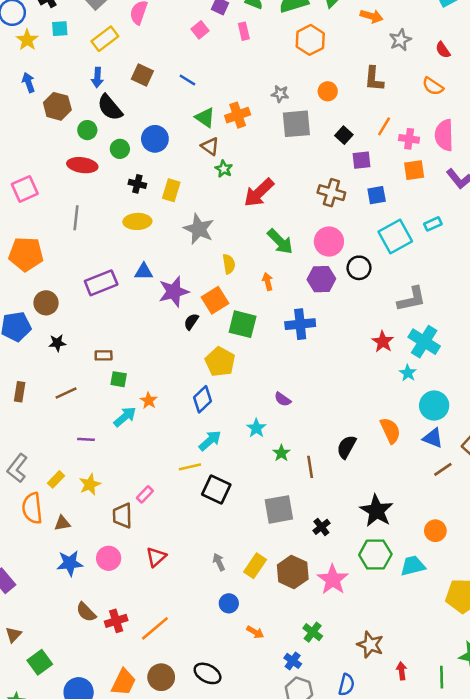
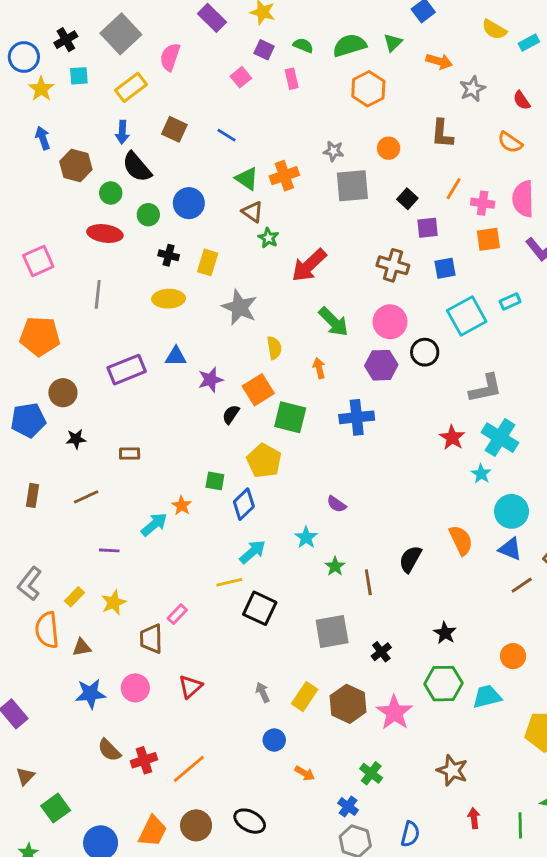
purple star: (174, 292) -> (211, 380), size x0.7
green square: (119, 379) -> (215, 481), moved
black star: (377, 511) -> (445, 633), size x0.6
brown star: (370, 645) -> (452, 770), moved

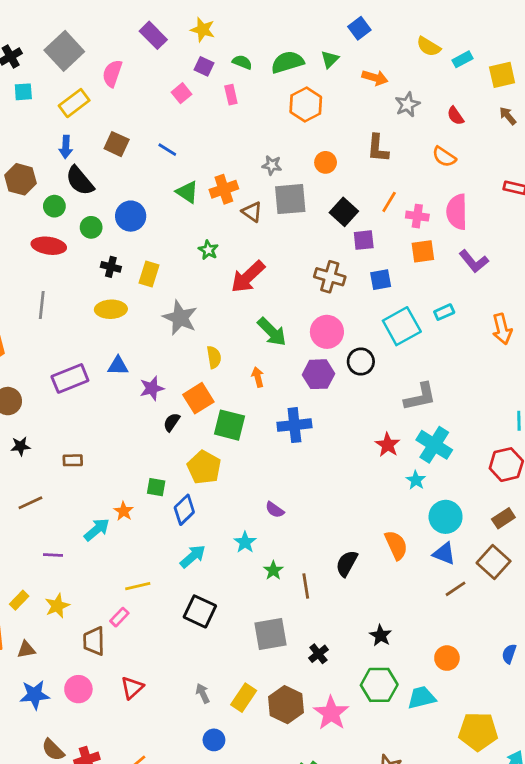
black square: (407, 199) -> (344, 212), size x1.4
brown triangle: (253, 212) -> (252, 212), moved
yellow line: (229, 582) -> (138, 586), moved

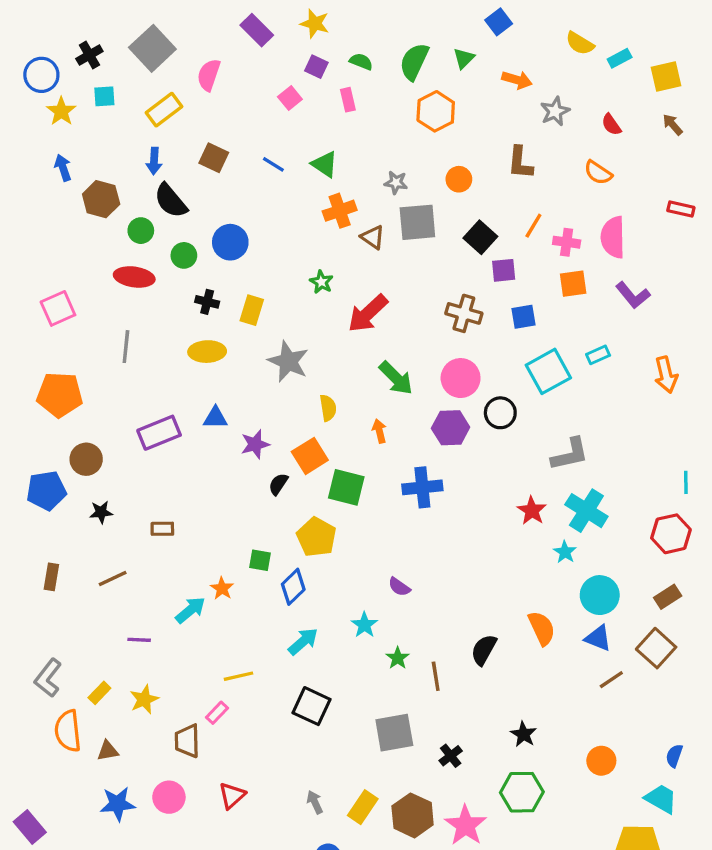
green semicircle: (287, 62) -> (414, 62), turned -48
green triangle: (187, 192) -> (325, 164), moved
cyan trapezoid: (422, 698) -> (661, 799), moved, turned 44

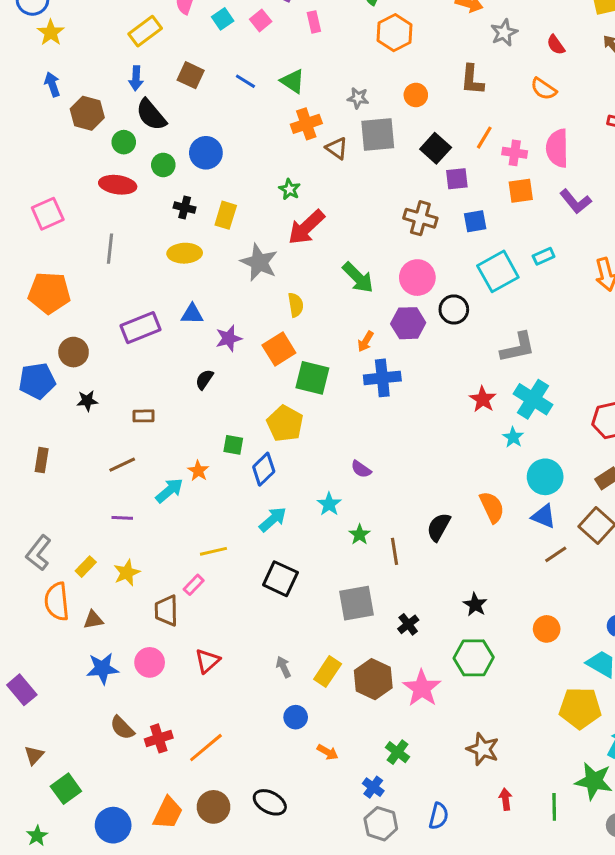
cyan square: (104, 96) -> (223, 19), moved, turned -30
red arrow: (368, 313) -> (306, 227), moved
orange arrow: (379, 431) -> (366, 341), moved, turned -135
black semicircle: (278, 484) -> (204, 379), moved
brown line: (113, 578) -> (122, 465), moved

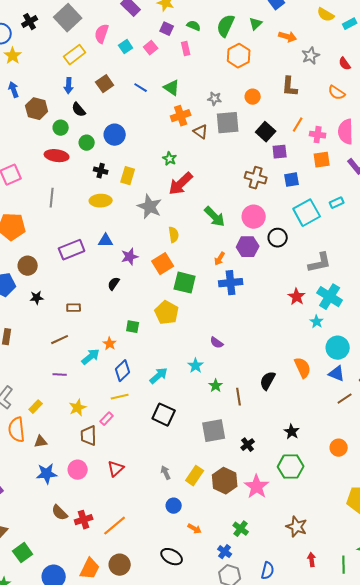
brown square: (191, 75) -> (105, 84), turned 30
black semicircle: (151, 115) -> (79, 110), size x0.7
blue diamond: (264, 469) -> (123, 371), moved
yellow star: (127, 573) -> (78, 408), moved
black ellipse: (270, 802) -> (172, 557), moved

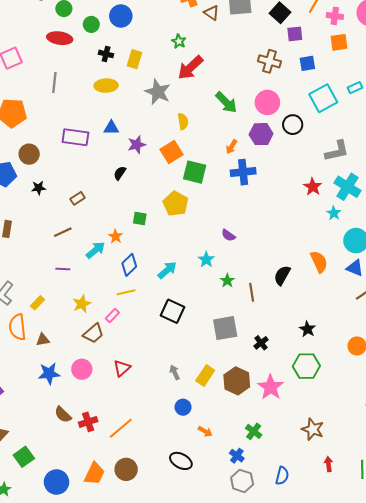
purple rectangle: (72, 250) -> (75, 137), turned 30
brown rectangle: (74, 308) -> (78, 198), turned -32
brown trapezoid: (89, 436) -> (93, 333), turned -130

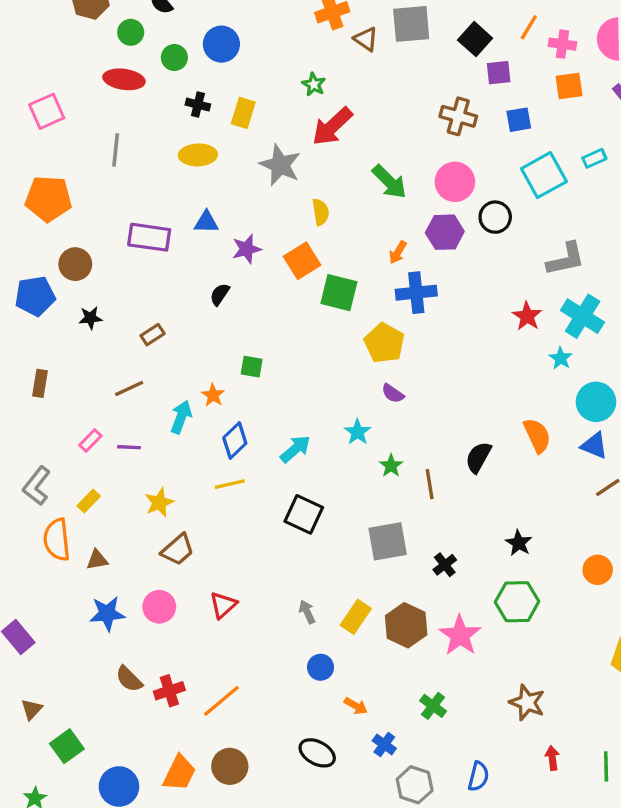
yellow pentagon: (176, 204) -> (384, 343), moved
cyan arrow: (96, 250) -> (181, 417), turned -30
pink rectangle: (112, 315) -> (90, 440), moved
blue cross: (237, 456) -> (384, 745), moved

